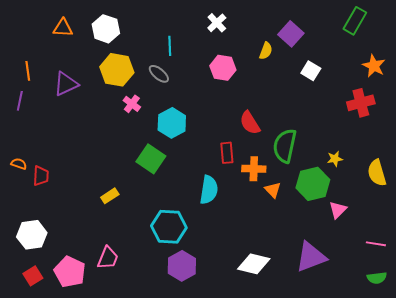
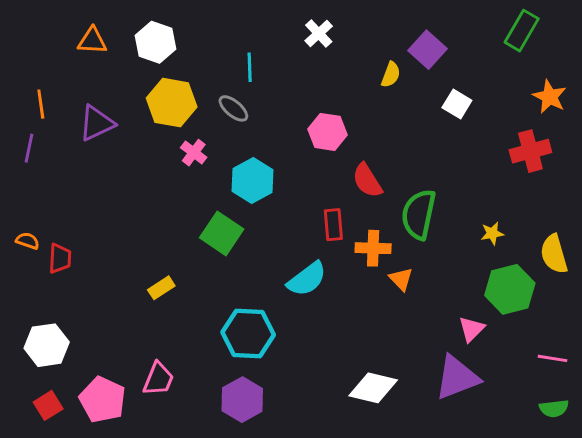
pink hexagon: (223, 68) -> (328, 132), moved
green hexagon: (313, 184) -> (510, 289), moved
cyan semicircle: (209, 190) -> (307, 279), turned 44
pink triangle: (338, 210) -> (472, 329), moved
purple hexagon: (182, 266) -> (242, 400), moved

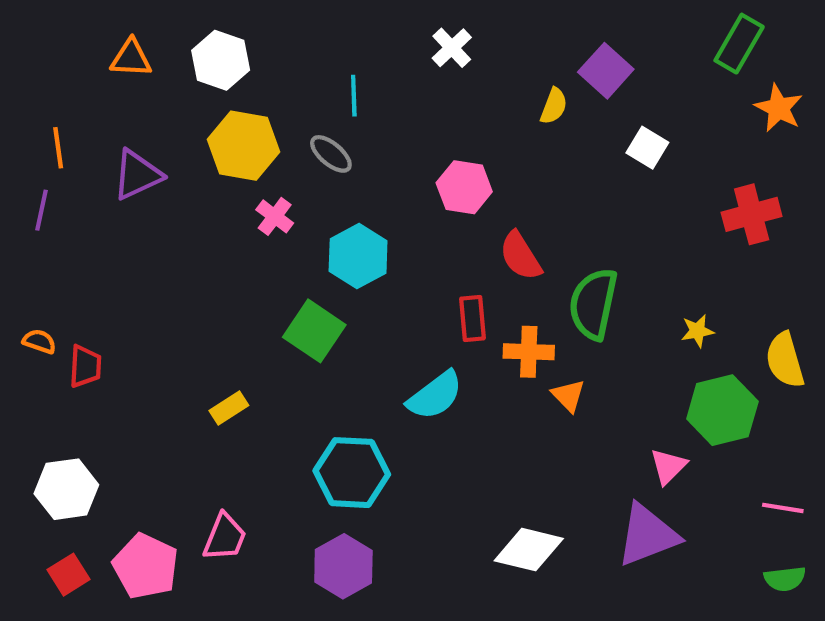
orange star: (550, 97) -> (779, 108), moved

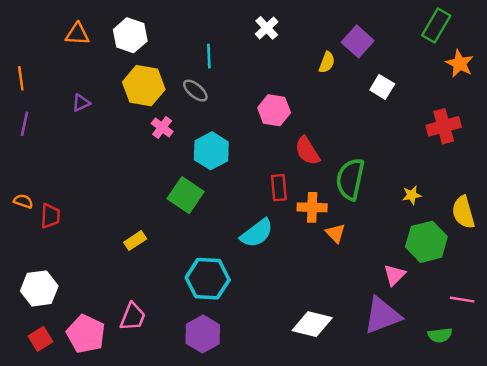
orange line: (58, 148) -> (21, 78), moved
purple triangle: (137, 175) -> (81, 103), size x0.6
green semicircle: (785, 579) -> (440, 335), moved

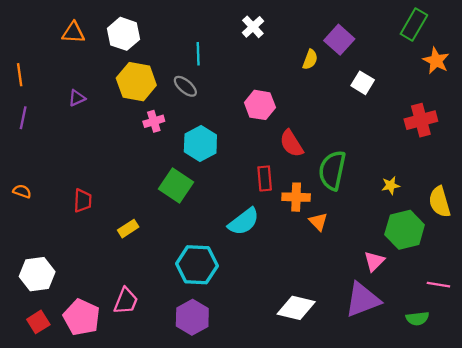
pink cross: (162, 127) -> (154, 121), turned 36
red trapezoid: (50, 216) -> (83, 201), moved

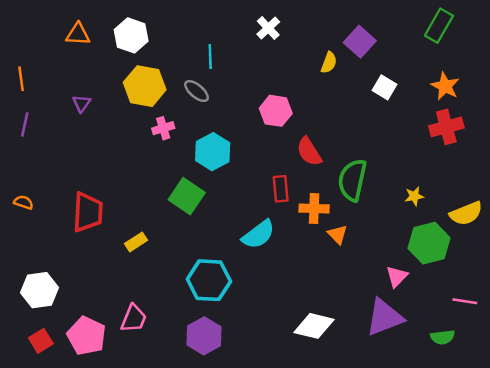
orange star: (436, 61) -> (445, 86), moved
purple triangle: (77, 98) -> (82, 103), turned -30
red trapezoid: (83, 201) -> (88, 212), size x1.6
yellow semicircle: (440, 202) -> (466, 213), turned -96

